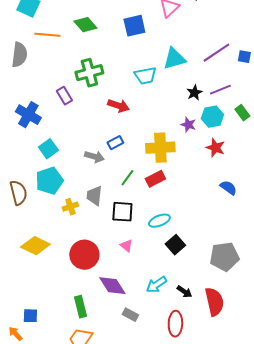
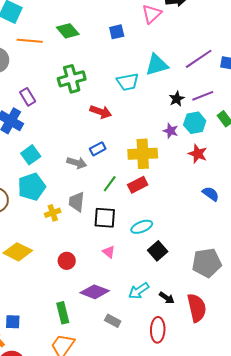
blue square: (134, 26) -> (117, 32), size x0.7
purple rectangle: (64, 96) -> (28, 97), moved
red circle: (84, 255) -> (67, 261), size x0.6
purple diamond: (112, 286) -> (95, 292), turned -36

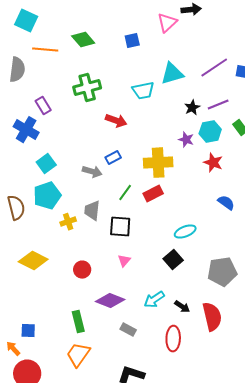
cyan ellipse: (142, 227) -> (185, 232), moved
pink triangle: (109, 252) -> (124, 261), turned 32

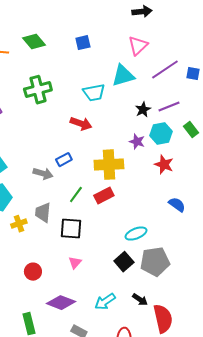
pink triangle: (167, 23) -> (138, 46), moved
red arrow: (116, 121) -> (81, 124), moved
gray pentagon: (222, 272) -> (155, 262), moved
black arrow: (182, 307) -> (140, 300), moved

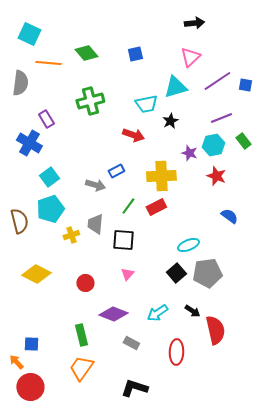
black star: (143, 110) -> (170, 121), moved

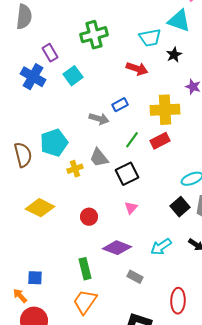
cyan triangle: (175, 87) -> (179, 21), turned 35
cyan square: (49, 177) -> (73, 76), moved
gray trapezoid: (95, 224) -> (99, 158), turned -45
black square: (123, 240) -> (127, 174), turned -30
red ellipse: (176, 352) -> (178, 301), moved

